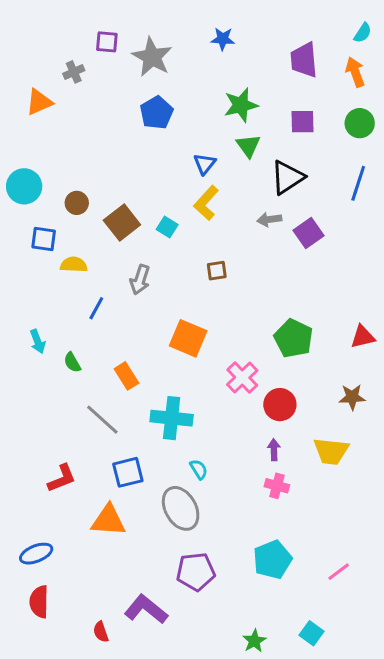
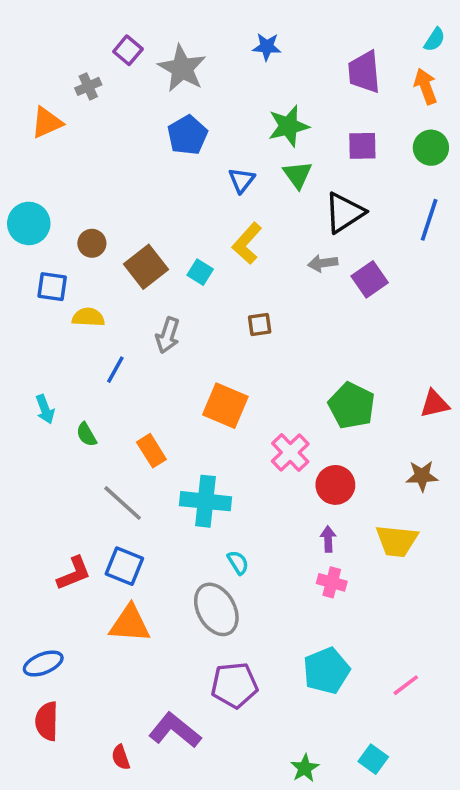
purple square: (107, 42) -> (128, 50), turned 35
blue triangle: (205, 164) -> (242, 180), moved
blue square: (128, 472) -> (124, 566), moved, turned 36

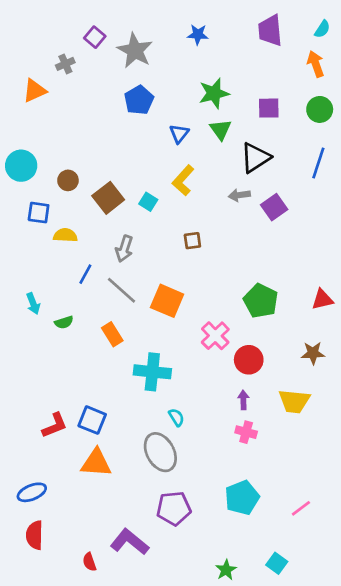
purple trapezoid: (364, 72) -> (270, 30), moved
green semicircle: (86, 434) -> (64, 322), turned -78
gray line: (123, 503) -> (122, 290), moved

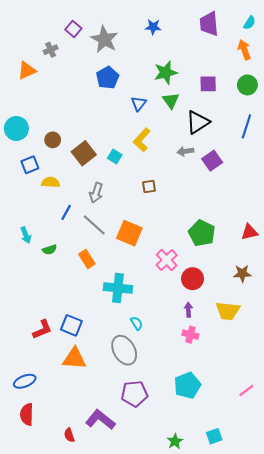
blue square: (39, 213) -> (30, 165), turned -30
pink line: (301, 508) -> (246, 391), moved
cyan square: (277, 563) -> (214, 436), turned 35

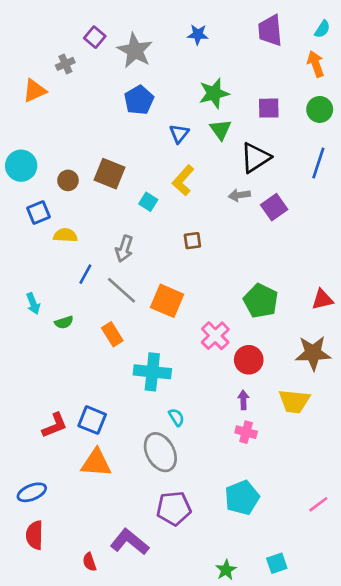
brown square: (84, 153) -> (109, 174), moved, turned -30
brown star: (242, 273) -> (313, 353), size x1.5

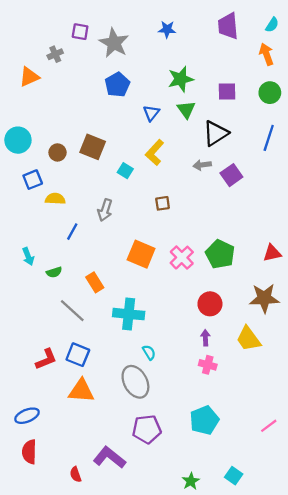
purple square: (95, 37) -> (80, 32), turned -30
gray line: (122, 290) -> (72, 311), moved
pink cross: (215, 336) -> (182, 258), moved
yellow trapezoid: (294, 401) -> (248, 339), turned 48
cyan square: (277, 563) -> (234, 476), turned -36

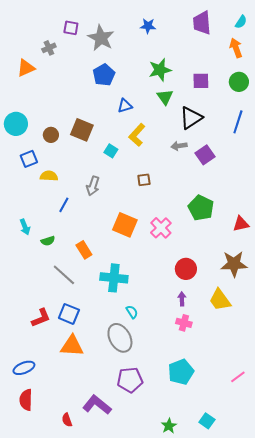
blue triangle: (151, 113) -> (125, 106), moved, turned 35
green pentagon: (220, 254) -> (201, 208), moved

